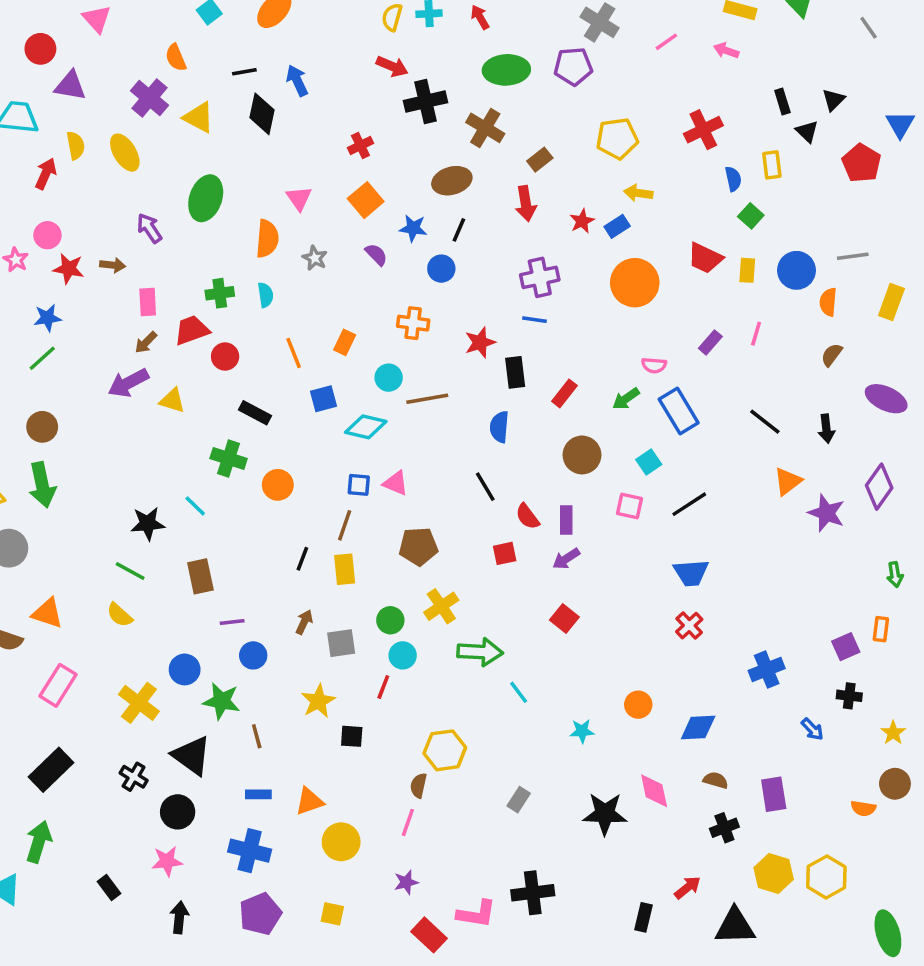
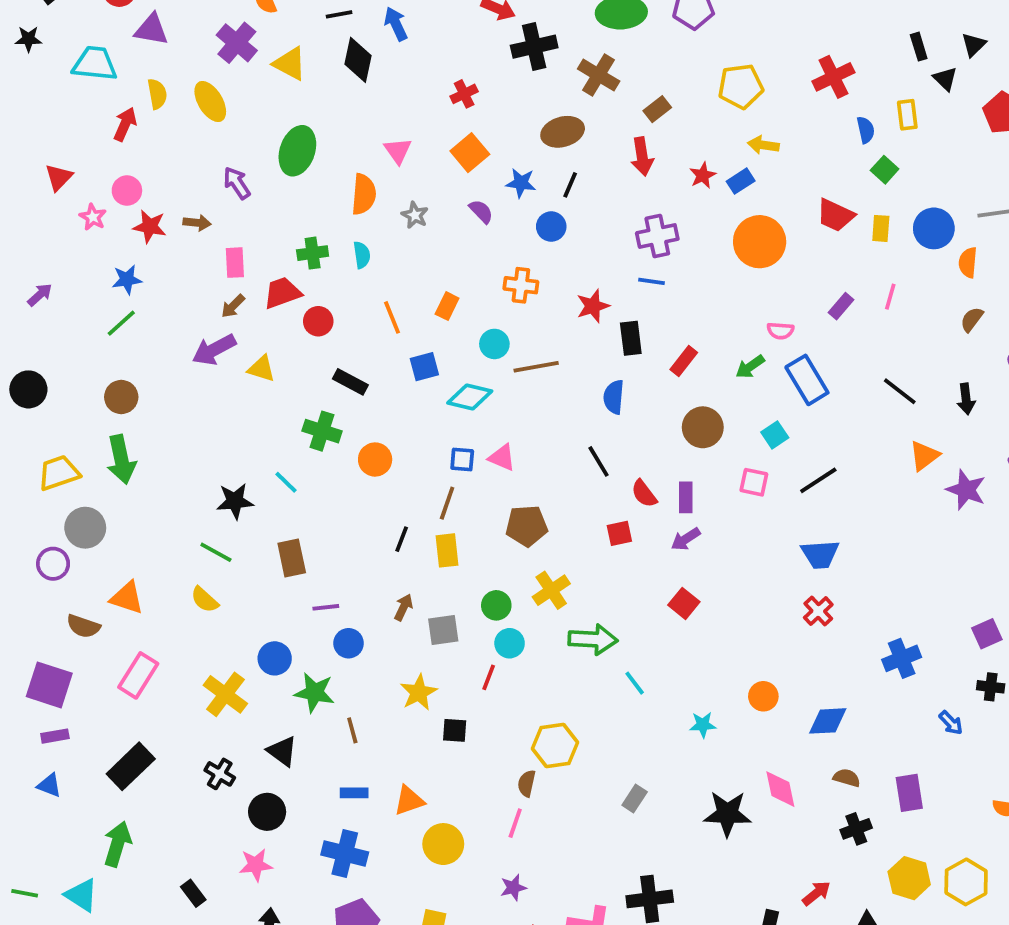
black triangle: (192, 756) -> (282, 751), size x0.7

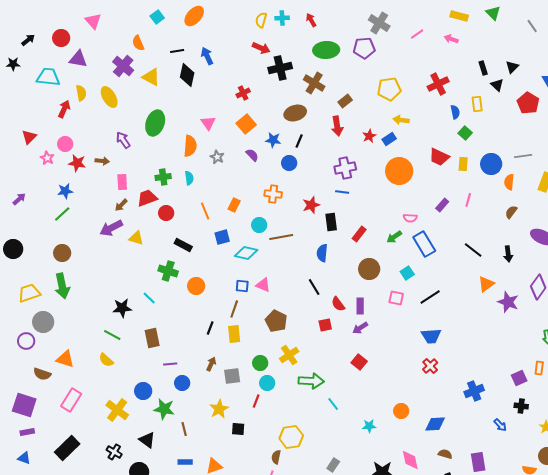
brown pentagon: (527, 526) -> (276, 321), turned 30

